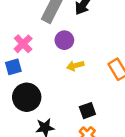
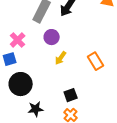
yellow arrow: (75, 66) -> (61, 58), turned -40

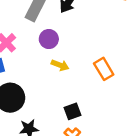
yellow arrow: (61, 58) -> (60, 65), turned -104

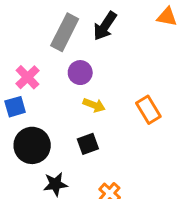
black square: (73, 111) -> (88, 144), moved

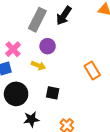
yellow arrow: (94, 105) -> (38, 65), moved
black square: (88, 144) -> (53, 93), turned 32

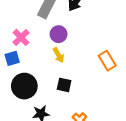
yellow arrow: (38, 65) -> (59, 55), moved, turned 40

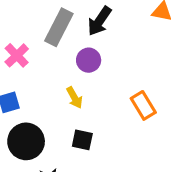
purple circle: (59, 34) -> (89, 60), moved
pink cross: (21, 37) -> (17, 55), moved

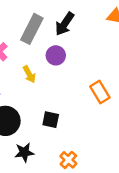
yellow arrow: (74, 98) -> (29, 74), moved

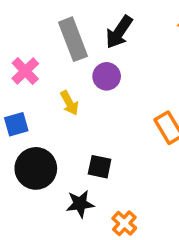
gray rectangle: (32, 29) -> (73, 39), turned -48
black star: (24, 152) -> (80, 204), moved

